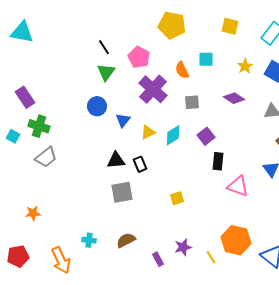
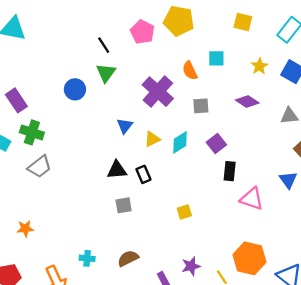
pink pentagon: (139, 57) -> (142, 32), moved
blue circle: (97, 106) -> (75, 89), moved
gray square: (122, 192) -> (124, 205), size x0.7

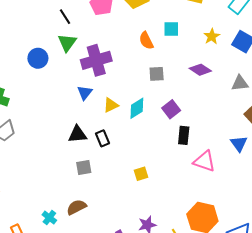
purple cross: (158, 92) -> (96, 60), moved, turned 32
cyan cross: (87, 258) -> (49, 218), turned 32
brown semicircle: (128, 258) -> (76, 207), moved

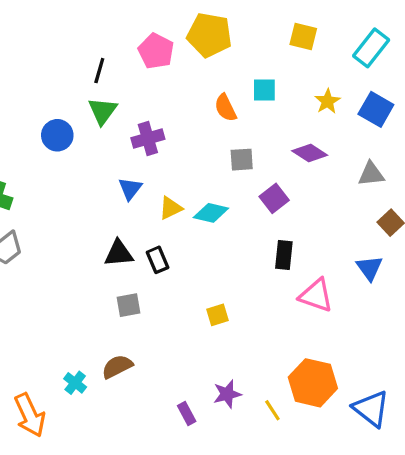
black line: (65, 17) -> (99, 71), turned 49
purple cross: (96, 60) -> (148, 138), size x0.7
cyan diamond: (137, 108) -> (211, 213), turned 45
purple square: (171, 109) -> (274, 198), moved

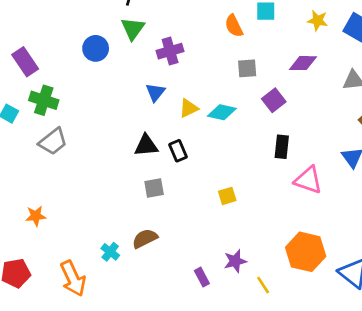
yellow star: (327, 101) -> (318, 20), turned -30
purple diamond: (310, 153) -> (303, 63), turned -32
yellow line: (272, 410) -> (263, 285), moved

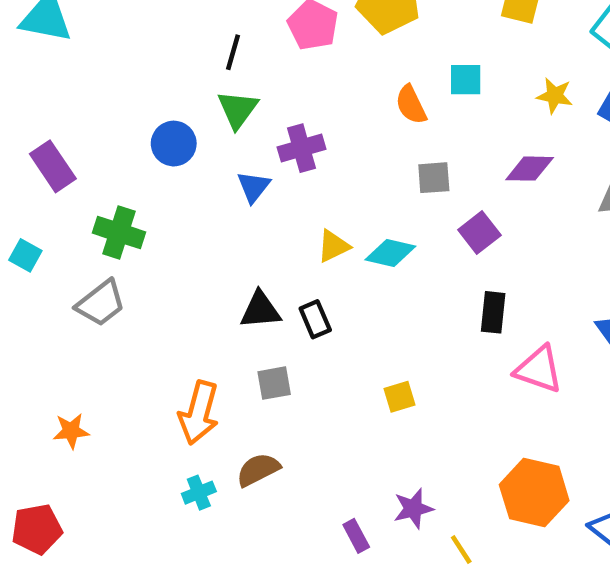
blue triangle: (155, 92) -> (254, 187), moved
green cross: (44, 100) -> (119, 232), moved
cyan cross: (110, 252) -> (199, 493), turned 30
orange arrow: (73, 278) -> (199, 413), moved, turned 40

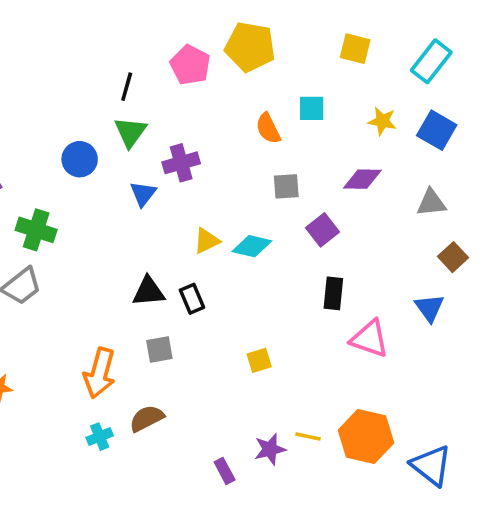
yellow line: (461, 550) -> (308, 437), moved, turned -45

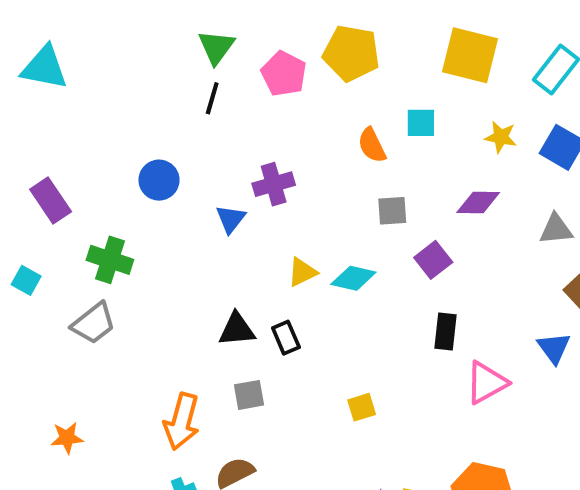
yellow square: (355, 49) -> (470, 55), size x1.6
green triangle: (130, 132) -> (216, 47), moved
pink triangle: (370, 339) -> (486, 383), turned -48

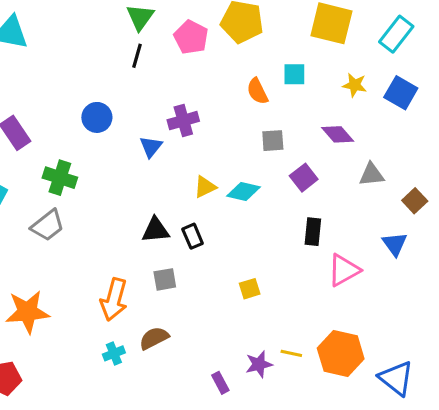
purple diamond: (478, 203) -> (338, 134), turned 48
gray triangle: (556, 229) -> (372, 175), moved
orange star: (67, 438) -> (27, 312), size x1.8

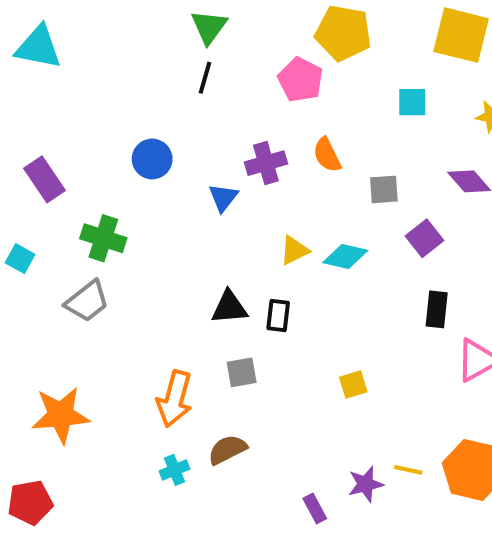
pink pentagon: (191, 37) -> (301, 80), moved
orange semicircle: (257, 91) -> (327, 155), moved
black rectangle: (193, 236) -> (278, 315), turned 30

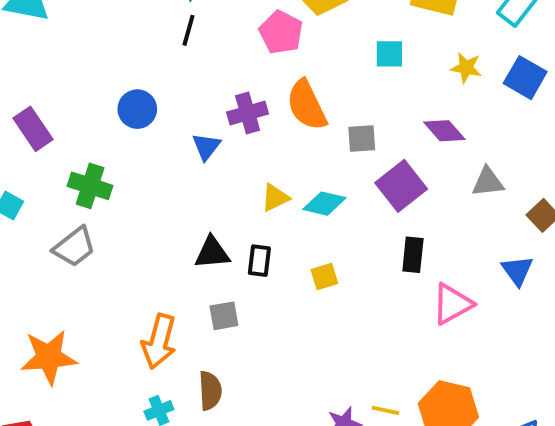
orange semicircle: (327, 155) -> (307, 105), size x1.5
purple square: (424, 238) -> (401, 186), size x1.4
yellow square: (353, 385) -> (324, 276), moved
brown semicircle: (227, 450) -> (210, 391), turned 114

